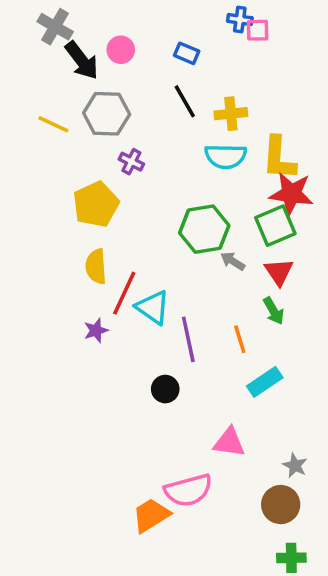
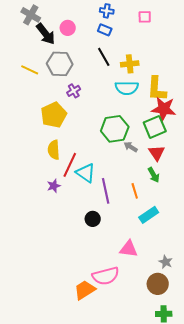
blue cross: (240, 20) -> (107, 11), moved
purple cross: (131, 162) -> (74, 91), turned 32

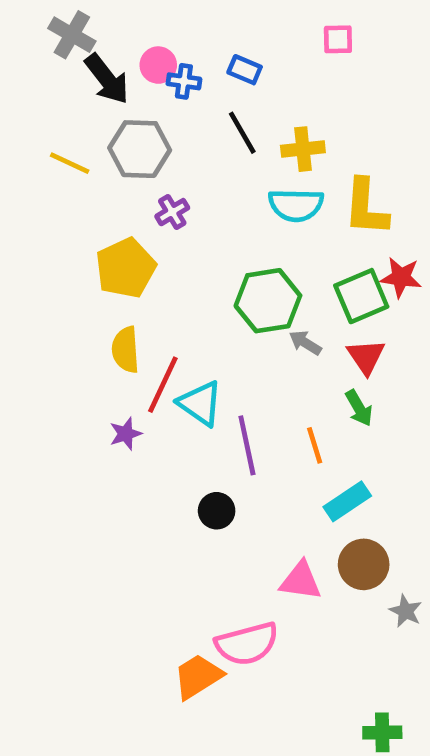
blue cross: (107, 11) -> (184, 81), moved
red star: (164, 109) -> (401, 277), moved, size x0.7
gray star: (166, 262) -> (406, 611), moved
brown circle: (158, 284) -> (364, 564), moved

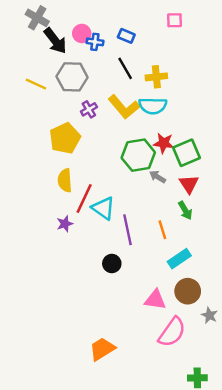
yellow L-shape: (366, 207) -> (124, 107), moved, turned -44
red star: (401, 277) -> (164, 143), moved
pink semicircle: (247, 644) -> (172, 332), moved, turned -40

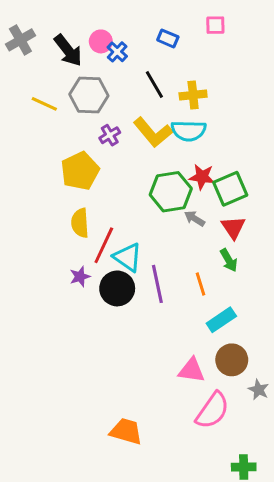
gray cross: (37, 18) -> (20, 40), moved, turned 30
blue rectangle: (126, 36) -> (168, 38), moved
blue cross: (95, 42) -> (117, 52), turned 35
black circle: (112, 264) -> (117, 288), moved, size x1.5
orange trapezoid: (102, 349) -> (126, 431), turned 48

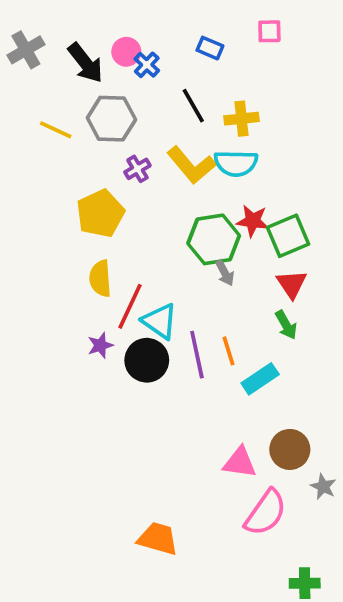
gray arrow: (195, 218) -> (225, 273), moved, turned -150
orange line: (201, 284) -> (229, 351), moved
cyan rectangle: (221, 320) -> (260, 379), moved

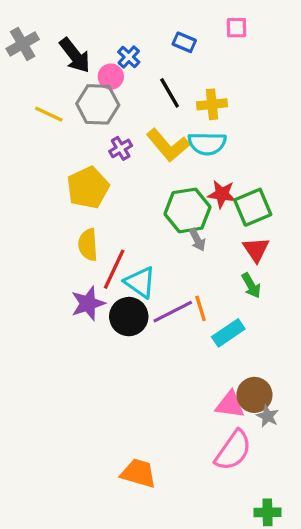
pink circle: (126, 52) -> (111, 77), moved
purple star: (100, 345) -> (88, 303), size x1.5
purple line: (197, 355) -> (173, 312), turned 75
pink triangle: (240, 462) -> (230, 405), moved
gray star: (323, 487) -> (268, 416), moved

